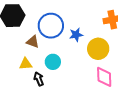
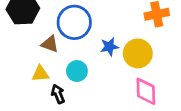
blue star: (76, 35) -> (109, 47), moved

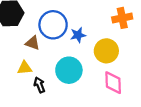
blue star: (109, 47) -> (78, 35), moved
cyan circle: (77, 71) -> (69, 70), moved, size x1.5

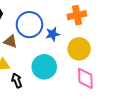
orange cross: (122, 18) -> (77, 15), moved

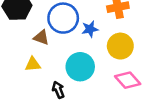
pink diamond: (85, 78) -> (128, 80), turned -40
black arrow: (17, 81) -> (58, 90), moved

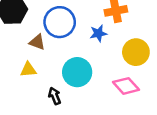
blue star: (90, 29) -> (98, 33), moved
yellow circle: (120, 46) -> (136, 52), moved

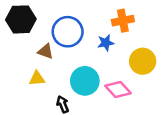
pink diamond: (126, 86) -> (118, 89), moved

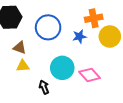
brown triangle: (45, 51) -> (20, 48), moved
yellow circle: (143, 61) -> (110, 36), moved

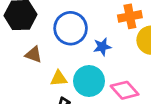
blue star: (79, 36) -> (102, 47), moved
yellow triangle: (23, 66) -> (59, 78), moved

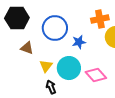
yellow triangle: (59, 78) -> (46, 66), turned -48

